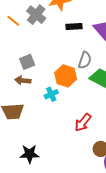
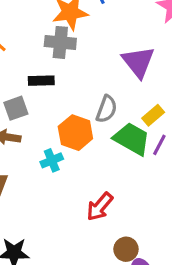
gray cross: (36, 15) -> (60, 42), moved, turned -36
black rectangle: (74, 27) -> (41, 81), moved

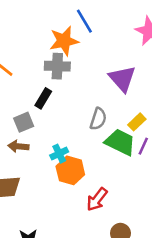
black rectangle: (41, 81) -> (43, 98), turned -54
orange hexagon: (75, 133) -> (70, 170), moved
cyan cross: (52, 160) -> (59, 154), moved

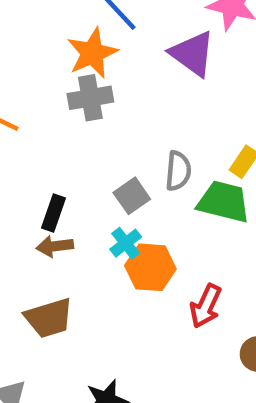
purple triangle: (122, 79) -> (193, 54), moved
black rectangle: (43, 98) -> (53, 213), moved
gray square: (24, 122) -> (132, 196), moved

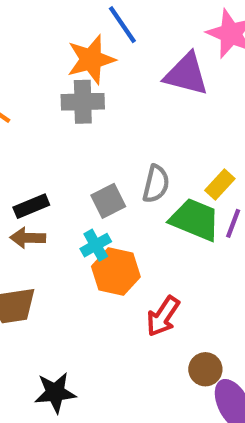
purple triangle: (193, 54) -> (186, 74), turned -30
black rectangle: (53, 213) -> (31, 206), turned 40

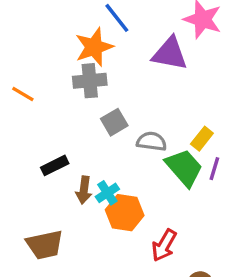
gray semicircle: (156, 184) -> (152, 141), turned -92
gray square: (108, 201) -> (114, 122), moved
green trapezoid: (195, 220) -> (184, 168), turned 30
brown arrow: (28, 238) -> (84, 190), moved, turned -80

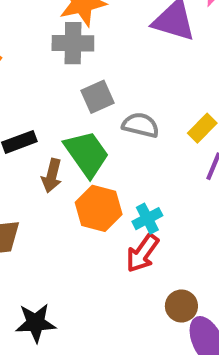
green trapezoid: (184, 168) -> (87, 154), moved
cyan cross: (107, 193) -> (147, 219), moved

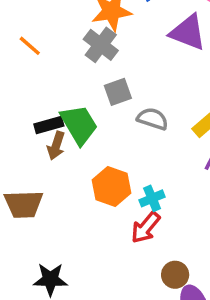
gray cross: (73, 43) -> (101, 45), turned 32
green trapezoid: (87, 154) -> (79, 125), moved
brown arrow: (52, 176) -> (56, 146), moved

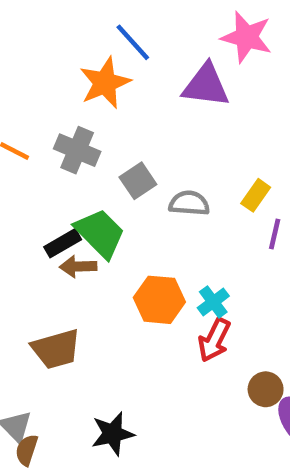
gray cross: (101, 45) -> (77, 150), moved
brown arrow: (56, 146) -> (78, 267), turned 84

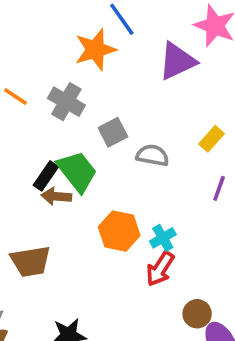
purple triangle: (206, 85) -> (177, 61), turned -39
yellow rectangle: (256, 195) -> (211, 139), moved
black rectangle: (63, 243) -> (46, 176), turned -32

